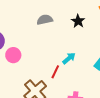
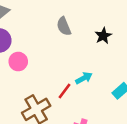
gray semicircle: (45, 20) -> (64, 26), turned -112

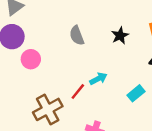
gray semicircle: (64, 26) -> (77, 35), moved

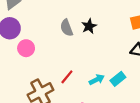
black star: (120, 36) -> (89, 26), moved
cyan arrow: (98, 79) -> (97, 80), moved

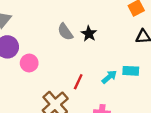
black star: (89, 26) -> (89, 34), moved
cyan rectangle: (118, 79) -> (131, 71), turned 56

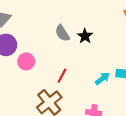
red line: (78, 82) -> (62, 76), moved

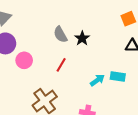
red line: (62, 76) -> (61, 65), moved

